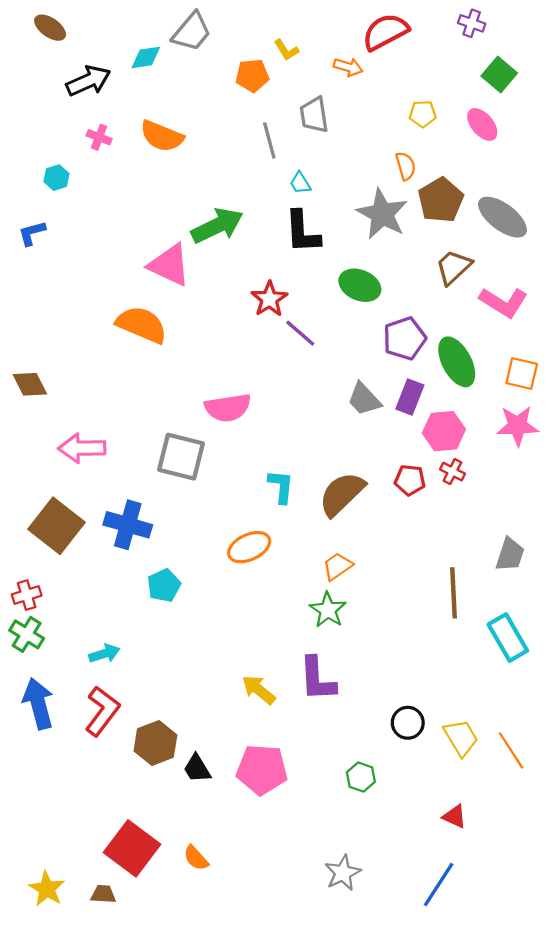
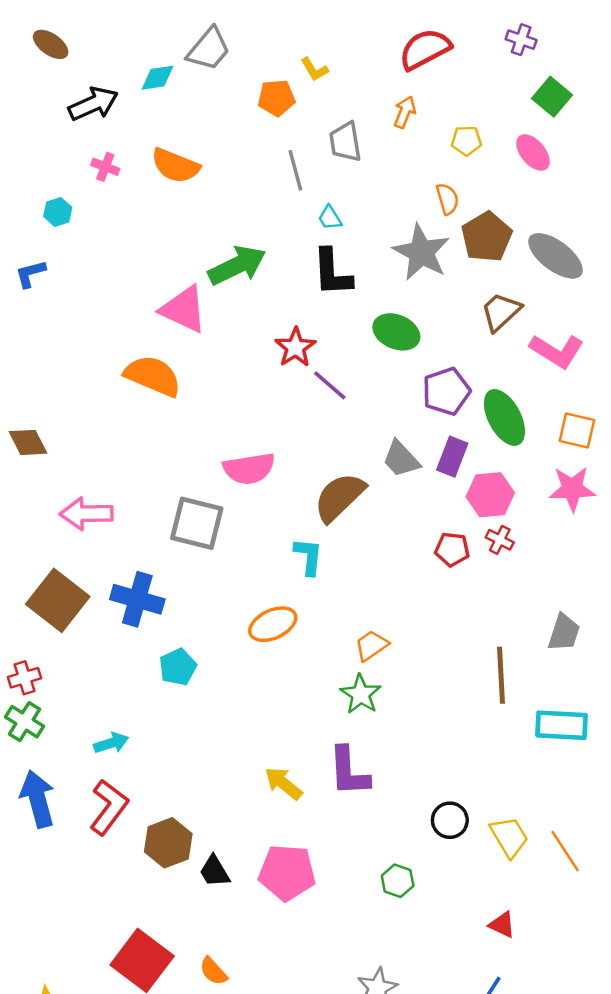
orange arrow: (348, 67) -> (405, 112), moved, turned -84
brown semicircle: (342, 494) -> (339, 497), moved
cyan rectangle: (508, 638) -> (561, 725), turned -57

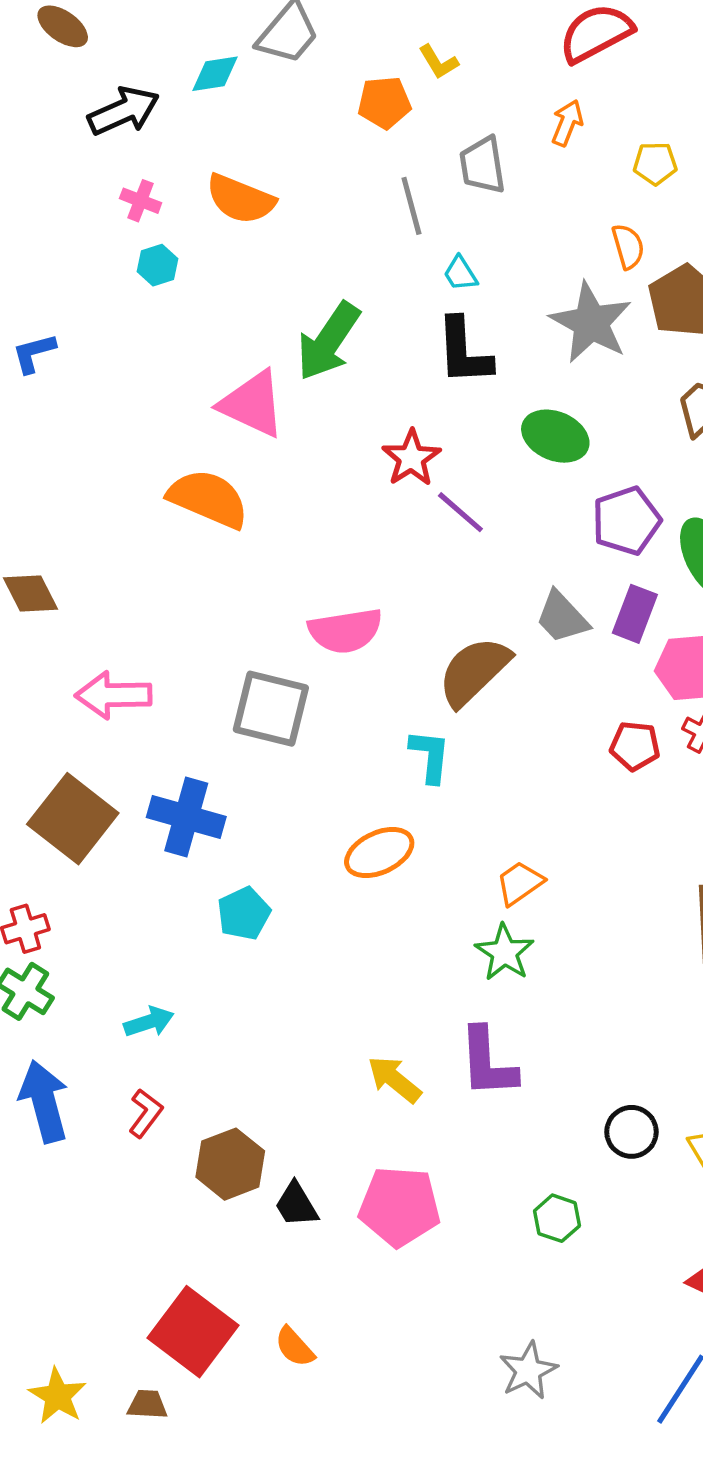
cyan hexagon: (58, 212) -> (157, 265), moved
green arrow: (237, 265) -> (328, 341), turned 150
red L-shape: (109, 807) -> (146, 1113), size x0.6

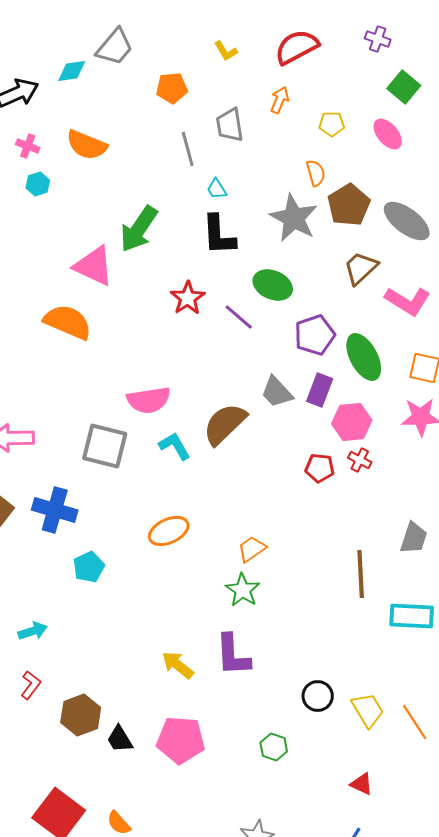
yellow L-shape: (438, 62) -> (226, 51), moved
purple line: (460, 512) -> (239, 317), moved
cyan L-shape: (430, 756) -> (175, 446), moved, turned -36

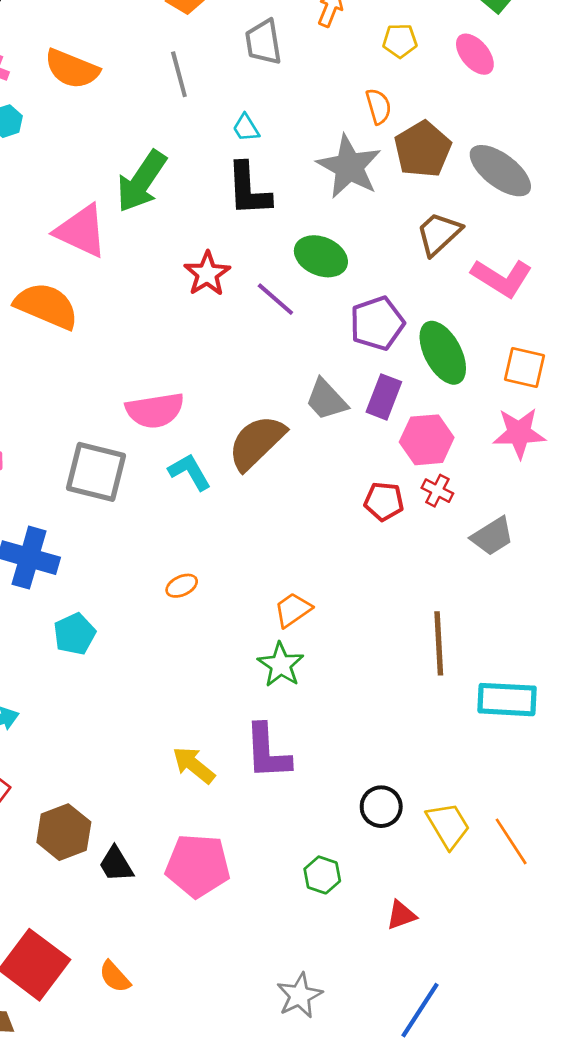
gray line: (188, 149) -> (179, 74), moved
orange ellipse: (169, 531) -> (182, 586), size x0.6
gray trapezoid: (414, 538) -> (492, 536), moved, turned 40
red triangle: (362, 784) -> (401, 915), moved, turned -45

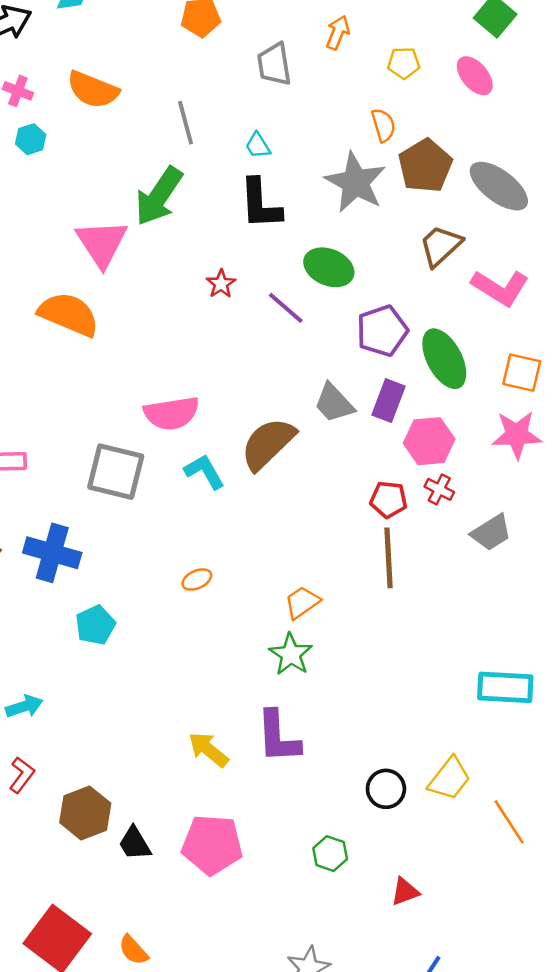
gray line: (179, 74) -> (185, 123), moved
pink triangle: (81, 231) -> (102, 243), turned 32
red star: (207, 274) -> (221, 284), size x0.7
brown line: (439, 643) -> (388, 558), moved
yellow trapezoid: (448, 825) -> (449, 779), moved, turned 69

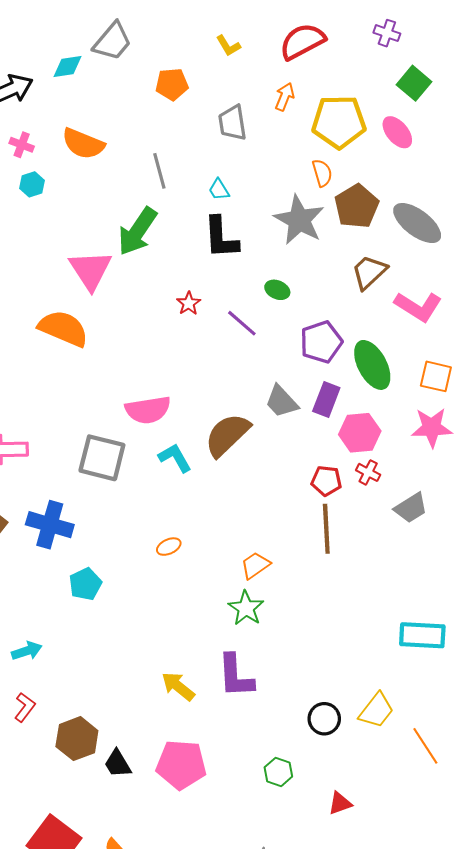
yellow pentagon: (404, 63) -> (339, 122), size x2.0
green ellipse: (329, 267) -> (277, 290), size x0.6

